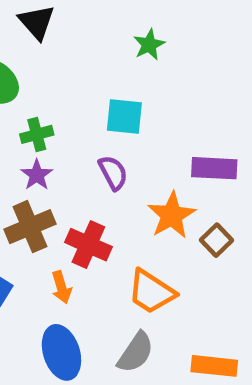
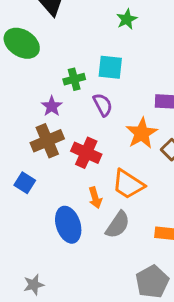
green cross: (37, 134) -> (74, 79), moved
orange arrow: (61, 287) -> (95, 198), moved

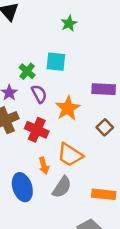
green cross: (74, 79) -> (27, 71), turned -35
purple semicircle: (103, 105) -> (39, 94), moved
orange star: (142, 133) -> (68, 108), moved

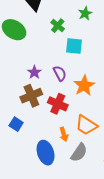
green cross: (27, 71) -> (58, 26), moved

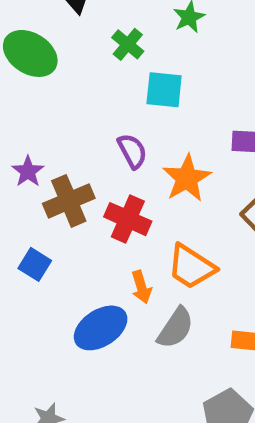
purple star: (34, 72) -> (28, 171), moved
blue ellipse: (46, 153) -> (101, 328), turned 75

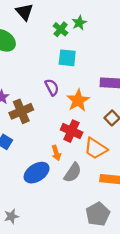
green cross: (128, 44) -> (61, 29), moved
red cross: (128, 219) -> (72, 131), moved
orange trapezoid: (191, 267) -> (96, 149), moved

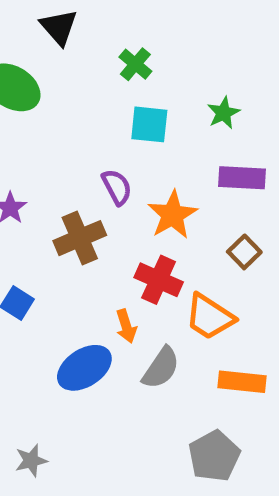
green star: (79, 23) -> (223, 113), moved
brown cross: (21, 111) -> (80, 238), moved

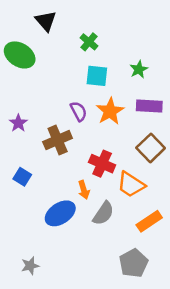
orange star: (172, 215) -> (110, 111), moved
brown square: (244, 252) -> (151, 148), size x1.5
orange rectangle: (242, 382) -> (149, 221), turned -40

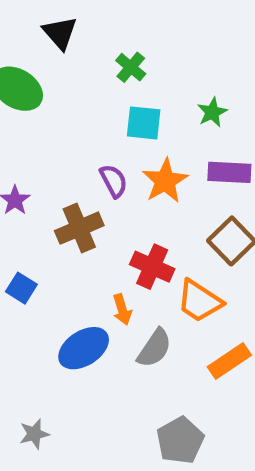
gray pentagon: (134, 263) -> (180, 440), moved

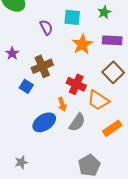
purple semicircle: (114, 181) -> (46, 27), moved
blue square: (21, 288) -> (26, 86), moved

